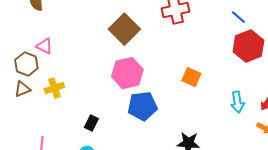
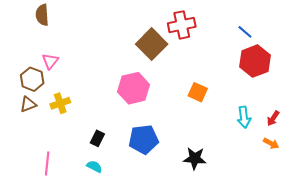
brown square: (124, 29) -> (152, 44), moved
pink triangle: (44, 46) -> (50, 61), turned 42
blue pentagon: (142, 106) -> (144, 139), moved

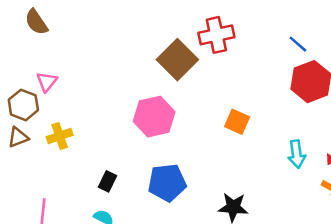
brown semicircle: (42, 15) -> (36, 22), turned -30

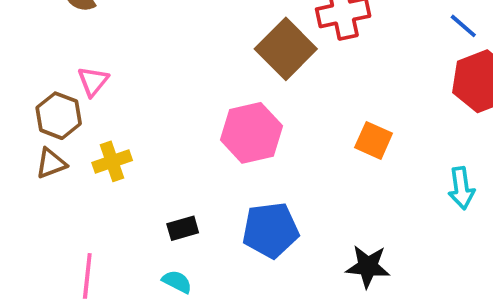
black rectangle: (108, 181) -> (183, 228), turned 48

